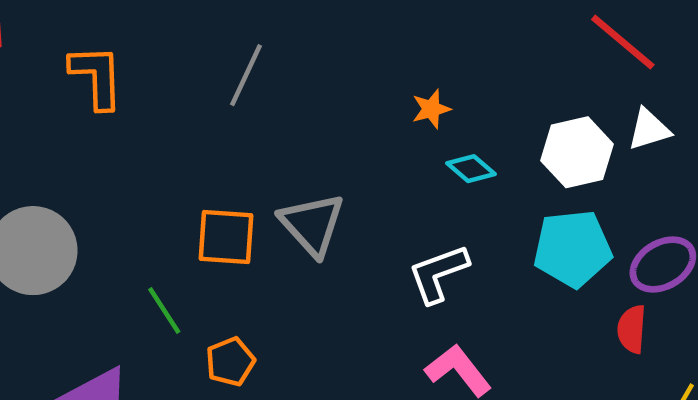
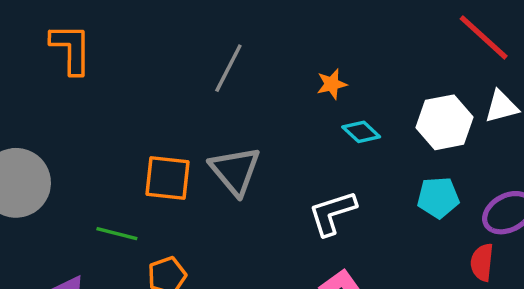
gray line: (246, 75) -> (228, 68), moved
cyan pentagon: (573, 249) -> (438, 197), size x0.7
green line: (164, 311) -> (117, 234), turned -45

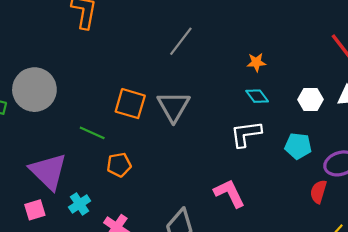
orange star: (332, 84) -> (256, 62), moved
white hexagon: (444, 122) -> (311, 99), size x0.7
white L-shape: (332, 213) -> (246, 134), moved

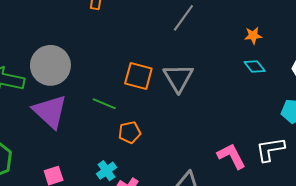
white L-shape: (246, 134) -> (270, 149), moved
purple triangle: (48, 171) -> (50, 111), moved
cyan cross: (80, 204) -> (106, 171), moved

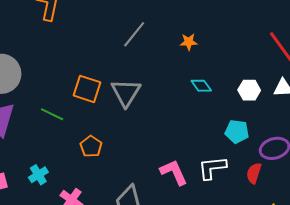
orange star: (253, 36) -> (189, 42), moved
orange pentagon: (130, 132) -> (91, 146), moved, turned -30
cyan cross: (106, 171) -> (38, 175), moved

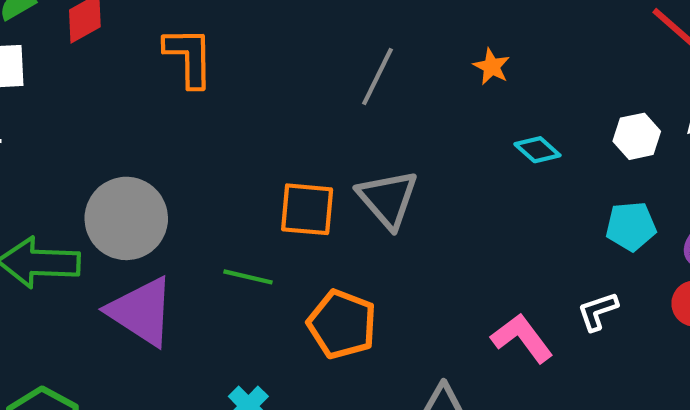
orange star: (189, 42) -> (492, 67), turned -30
orange pentagon: (91, 146) -> (342, 324), size x1.5
white L-shape: (212, 168) -> (598, 311), size x0.7

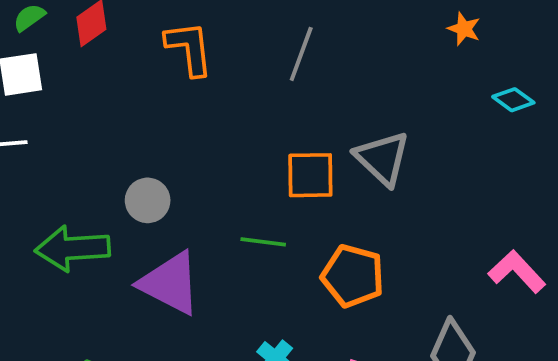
gray line: (377, 77) -> (301, 54), moved
gray circle: (126, 218) -> (148, 200), size x0.6

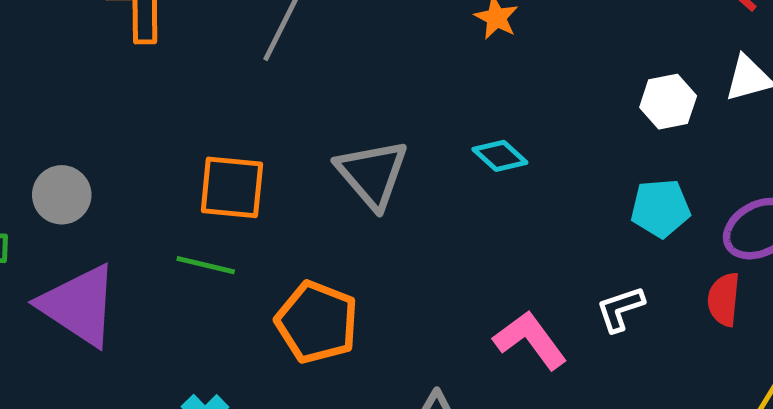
cyan diamond: (513, 100) -> (500, 156), moved
orange square: (310, 175) -> (232, 187), moved

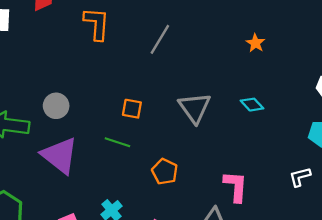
orange square: (232, 187) -> (132, 109), size x0.7
orange pentagon: (317, 322) -> (165, 172), size x0.7
pink L-shape: (530, 340) -> (236, 186), moved, turned 36

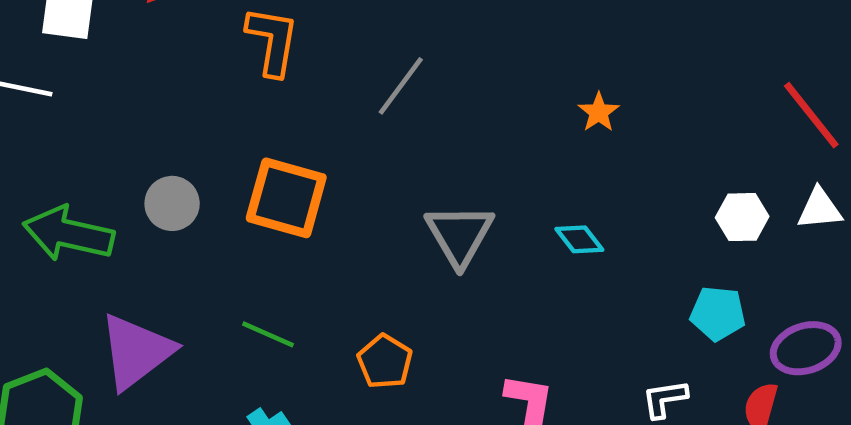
orange square: (132, 109) -> (286, 198), moved, size x1.8
green line: (117, 142) -> (268, 334), moved
purple triangle: (60, 155) -> (136, 351), moved, turned 39

